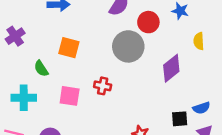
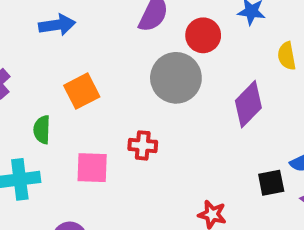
orange square: (69, 48) -> (82, 91), turned -35
green semicircle: (41, 69) -> (42, 130), turned 42

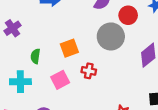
orange square: (82, 91) -> (69, 48), moved
pink square: (92, 168) -> (60, 80), turned -36

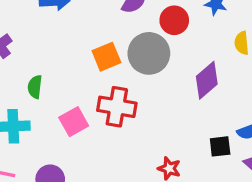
orange square: (69, 48) -> (106, 57), moved
red cross: (89, 71) -> (117, 107), size x1.6

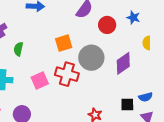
gray circle: (149, 53) -> (91, 58), moved
green semicircle: (35, 87) -> (18, 49), moved

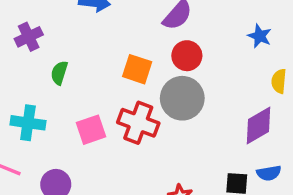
red circle: (107, 25) -> (187, 56), moved
orange square: (64, 43) -> (137, 69), turned 30
purple diamond: (123, 63) -> (259, 125), moved

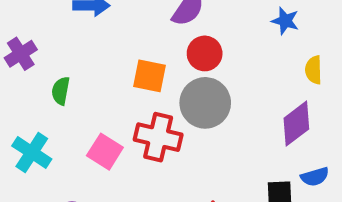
cyan cross: (28, 123) -> (32, 152), turned 32
pink square: (91, 130) -> (105, 152), turned -32

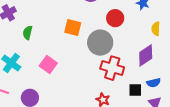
red circle: (205, 53) -> (115, 18), moved
red cross: (158, 137) -> (112, 68), moved

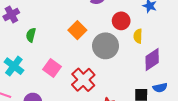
orange square: (73, 27) -> (77, 30), turned 30
yellow semicircle: (156, 29) -> (138, 36), moved
red cross: (112, 68) -> (83, 80), moved, turned 30

